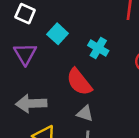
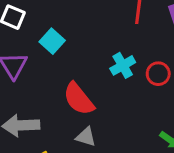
cyan cross: (98, 48) -> (123, 65), moved, turned 30

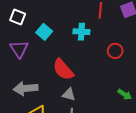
cyan cross: (123, 65) -> (81, 32), moved, turned 35

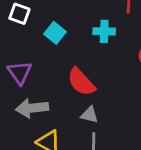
purple triangle: (19, 49) -> (20, 73), moved

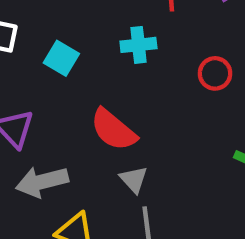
gray triangle: (89, 115) -> (134, 179), turned 42

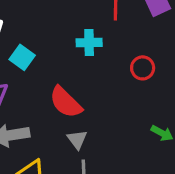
cyan square: (61, 58) -> (22, 57), moved

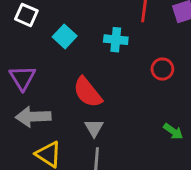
cyan square: (22, 57) -> (65, 36), moved

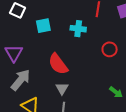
cyan square: (65, 36) -> (43, 26), turned 35
gray arrow: (33, 117) -> (21, 80), turned 130

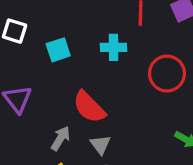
red circle: (110, 49) -> (167, 74), size x1.5
gray arrow: (21, 80) -> (60, 138), moved, size x0.7

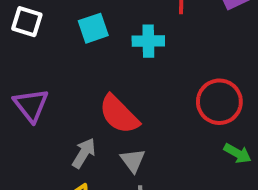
cyan square: (58, 50) -> (93, 28), moved
red circle: (167, 74) -> (219, 102), moved

